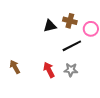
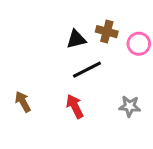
black line: (72, 46) -> (87, 70), moved
gray star: (71, 70) -> (130, 106), moved

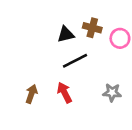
brown arrow: (23, 102) -> (31, 94), moved, turned 48

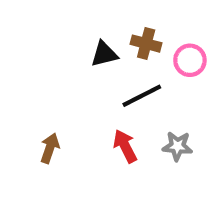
black line: (75, 61) -> (142, 96), moved
red arrow: (64, 93) -> (125, 146), moved

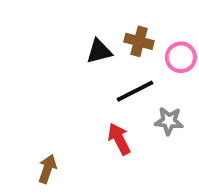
gray star: (177, 146) -> (169, 121), moved
brown arrow: (50, 148) -> (47, 169), moved

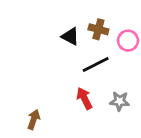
black triangle: (99, 51) -> (70, 36), turned 42
gray star: (169, 121) -> (120, 101), moved

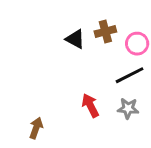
brown cross: (98, 29) -> (105, 31), turned -30
black line: (96, 65) -> (130, 75), moved

